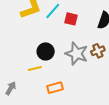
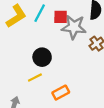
gray star: (77, 54) -> (74, 27), moved

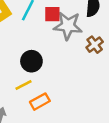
orange rectangle: (61, 93) -> (40, 102), moved

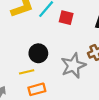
gray star: (68, 26) -> (73, 66), moved, turned 30

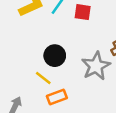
yellow line: (27, 72) -> (43, 78), turned 56

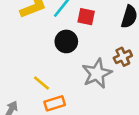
black circle: (55, 56) -> (66, 41), moved

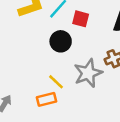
yellow line: (41, 83) -> (56, 82), moved

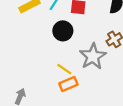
orange rectangle: (46, 99) -> (68, 84), moved

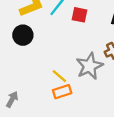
black circle: (63, 31) -> (23, 35), moved

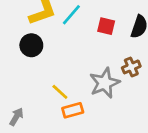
red square: (79, 15) -> (106, 26), moved
yellow line: (59, 76) -> (60, 92), moved

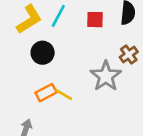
black circle: (31, 45) -> (43, 53), moved
orange rectangle: (73, 110) -> (46, 93), moved

